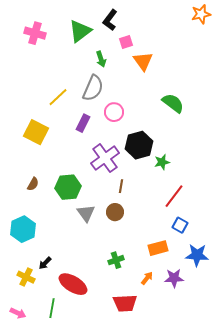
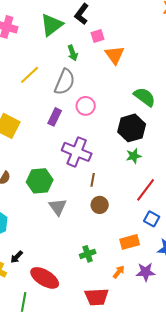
yellow line: (58, 97) -> (30, 75), moved
black hexagon: (139, 145) -> (132, 128), moved
purple cross: (105, 158) -> (77, 152), turned -32
brown circle: (115, 212) -> (100, 205), moved

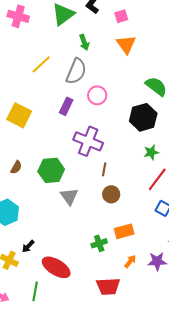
pink square: (98, 36) -> (121, 16), moved
green star: (134, 156) -> (151, 152), moved
orange rectangle: (130, 242) -> (124, 231), moved

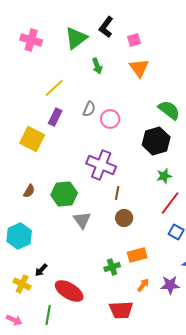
gray semicircle: (76, 71) -> (89, 109), moved, size x0.6
purple rectangle: (66, 106) -> (55, 117), moved

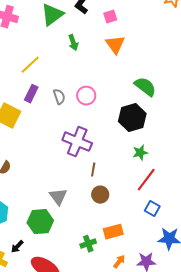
gray semicircle: (89, 109) -> (59, 97), moved, turned -42
green hexagon: (64, 194) -> (40, 222), moved

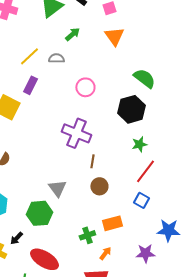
green arrow: (73, 43) -> (72, 34), turned -112
gray semicircle: (59, 97) -> (56, 58), moved, turned -70
blue square: (152, 209) -> (141, 200), moved
orange arrow: (119, 262) -> (105, 253), moved

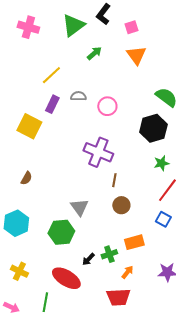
gray semicircle: (56, 58) -> (78, 96), moved
black arrow: (16, 238) -> (88, 259), moved

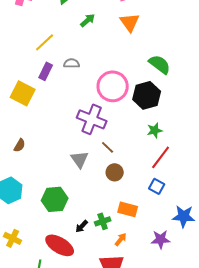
pink circle: (107, 106) -> (113, 86), moved, size x1.6
brown line: (114, 180) -> (108, 147), turned -56
gray triangle: (79, 207) -> (80, 159), moved
orange rectangle: (134, 242) -> (128, 209), turned 30

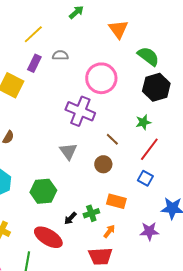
orange triangle: (130, 22) -> (118, 29), moved
black hexagon: (147, 95) -> (156, 87), moved
brown line: (108, 147) -> (112, 139), moved

